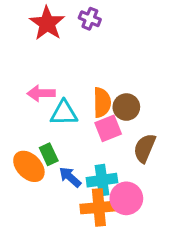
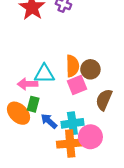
pink arrow: (41, 93) -> (27, 84), moved
green rectangle: (49, 154) -> (33, 104), turned 40

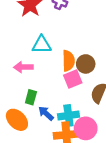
cyan triangle: (44, 74) -> (42, 45), moved
pink arrow: (27, 84) -> (23, 67), moved
orange ellipse: (18, 113) -> (17, 120), moved

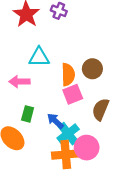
brown circle: (86, 64) -> (92, 69), moved
blue arrow: (46, 113) -> (55, 121), moved
cyan cross: (68, 116) -> (68, 134), turned -30

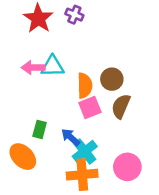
pink arrow: (19, 82) -> (33, 68), moved
brown semicircle: (101, 109) -> (121, 106), moved
pink circle: (87, 148) -> (127, 167), moved

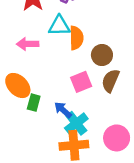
cyan triangle: (52, 66) -> (59, 26), moved
orange semicircle: (85, 86) -> (76, 38), moved
orange ellipse: (23, 157) -> (18, 86), moved

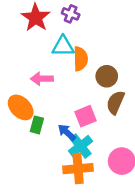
pink arrow: (28, 44) -> (42, 79), moved
pink square: (81, 82) -> (86, 116), moved

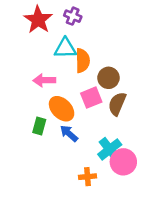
orange ellipse: (21, 107) -> (62, 109), moved
pink square: (86, 116) -> (91, 98), moved
cyan cross: (81, 146) -> (110, 149), moved
orange cross: (78, 169) -> (88, 177), moved, size x0.6

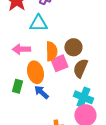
orange semicircle: (83, 61) -> (51, 51), moved
orange ellipse: (62, 109) -> (35, 72), turned 30
cyan cross: (110, 149) -> (83, 97), moved, turned -30

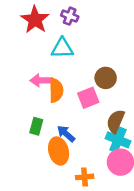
orange semicircle: (51, 51) -> (56, 90), moved
brown semicircle: (80, 68) -> (116, 121), moved
orange ellipse: (35, 72) -> (59, 151), moved

